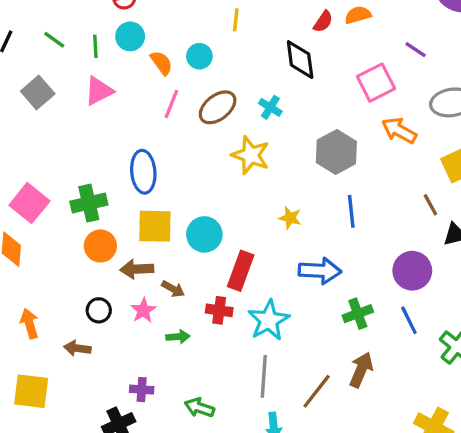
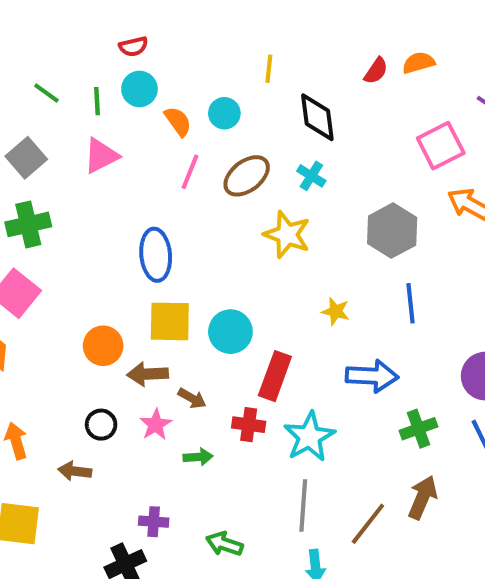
black diamond: (300, 60) -> (317, 117), moved
green cross: (89, 203) -> (28, 224), moved

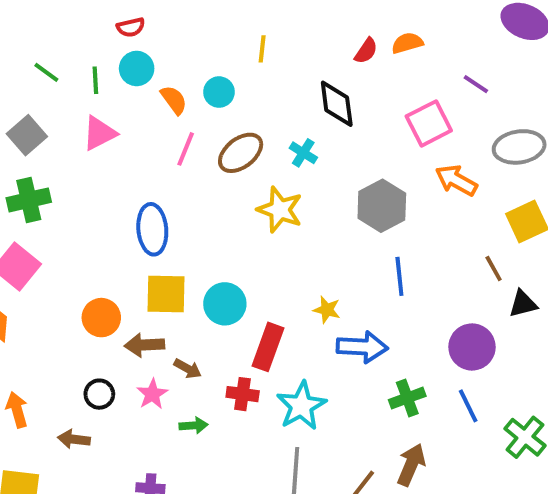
black diamond: (317, 117) -> (337, 104), moved
yellow star: (336, 311) -> (327, 310), moved

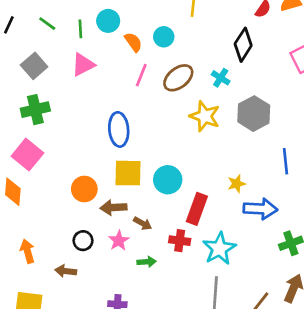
black diamond: (337, 104) -> (243, 45), turned 40
gray hexagon: (382, 206) -> (254, 114), moved
yellow star: (327, 310) -> (237, 184), turned -30

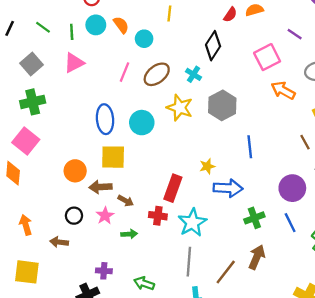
orange semicircle: (133, 42) -> (121, 25), moved
cyan circle: (168, 180) -> (142, 123), moved

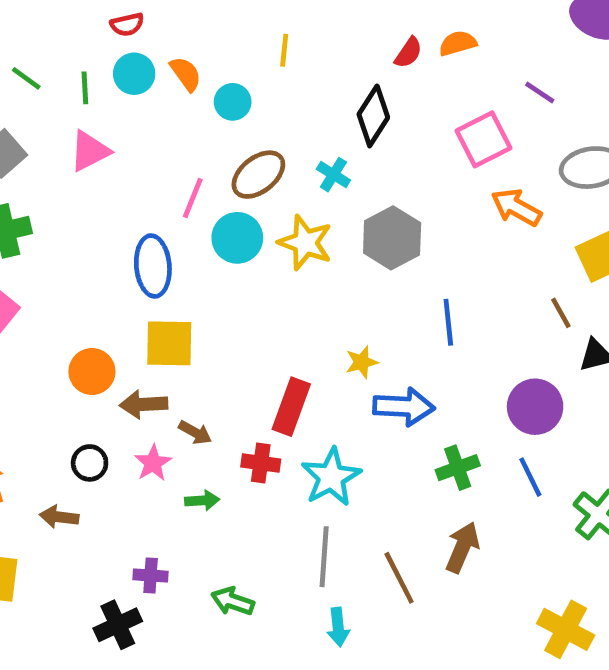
pink line: (125, 72) -> (193, 198), moved
cyan circle: (142, 123) -> (237, 238), moved
brown line: (226, 272) -> (399, 578), turned -65

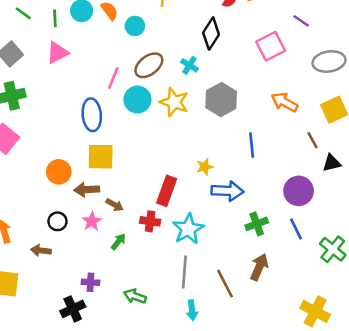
orange arrow: (516, 207) -> (285, 102), moved
green arrow: (202, 500) -> (118, 242), turned -48

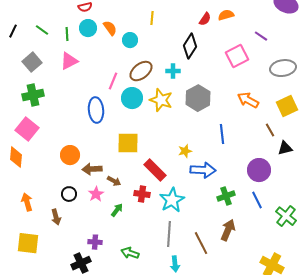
cyan cross: (189, 65) -> (173, 71), turned -32
yellow square: (101, 157) -> (128, 143), moved
red rectangle: (167, 191) -> (155, 170), turned -65
brown arrow: (41, 251) -> (56, 217), turned -112

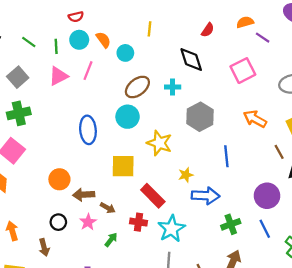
orange semicircle: (226, 15) -> (245, 22), moved
purple line: (261, 36) -> (263, 38), moved
black diamond: (190, 46) -> (191, 60), turned -50
pink line: (113, 81) -> (88, 71), moved
yellow star: (161, 100) -> (159, 143), moved

